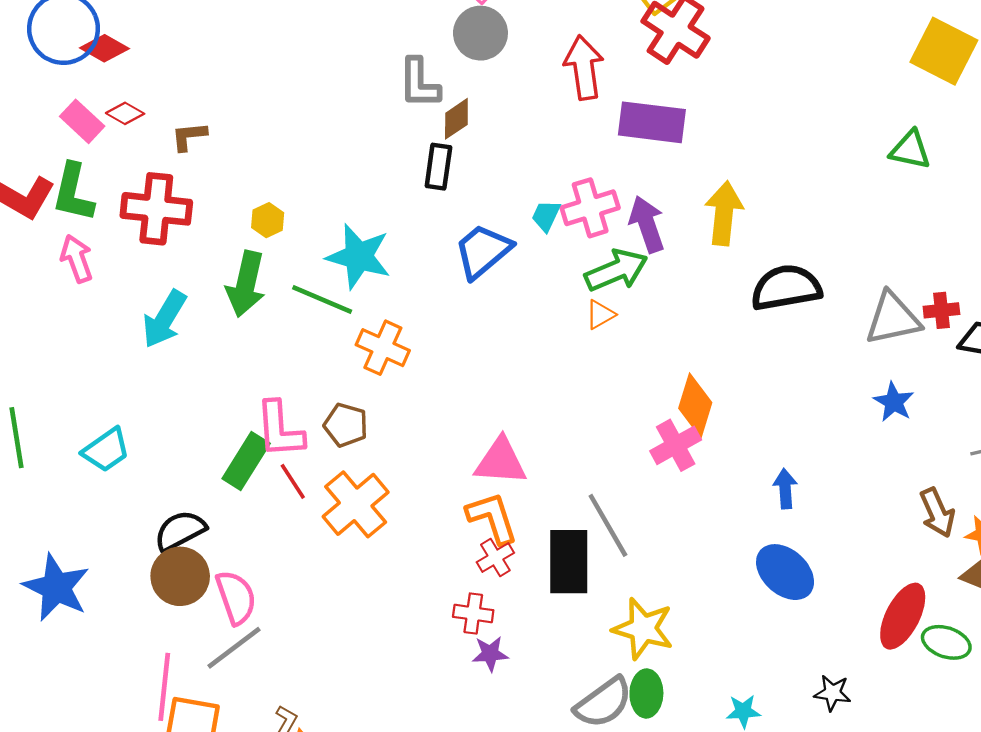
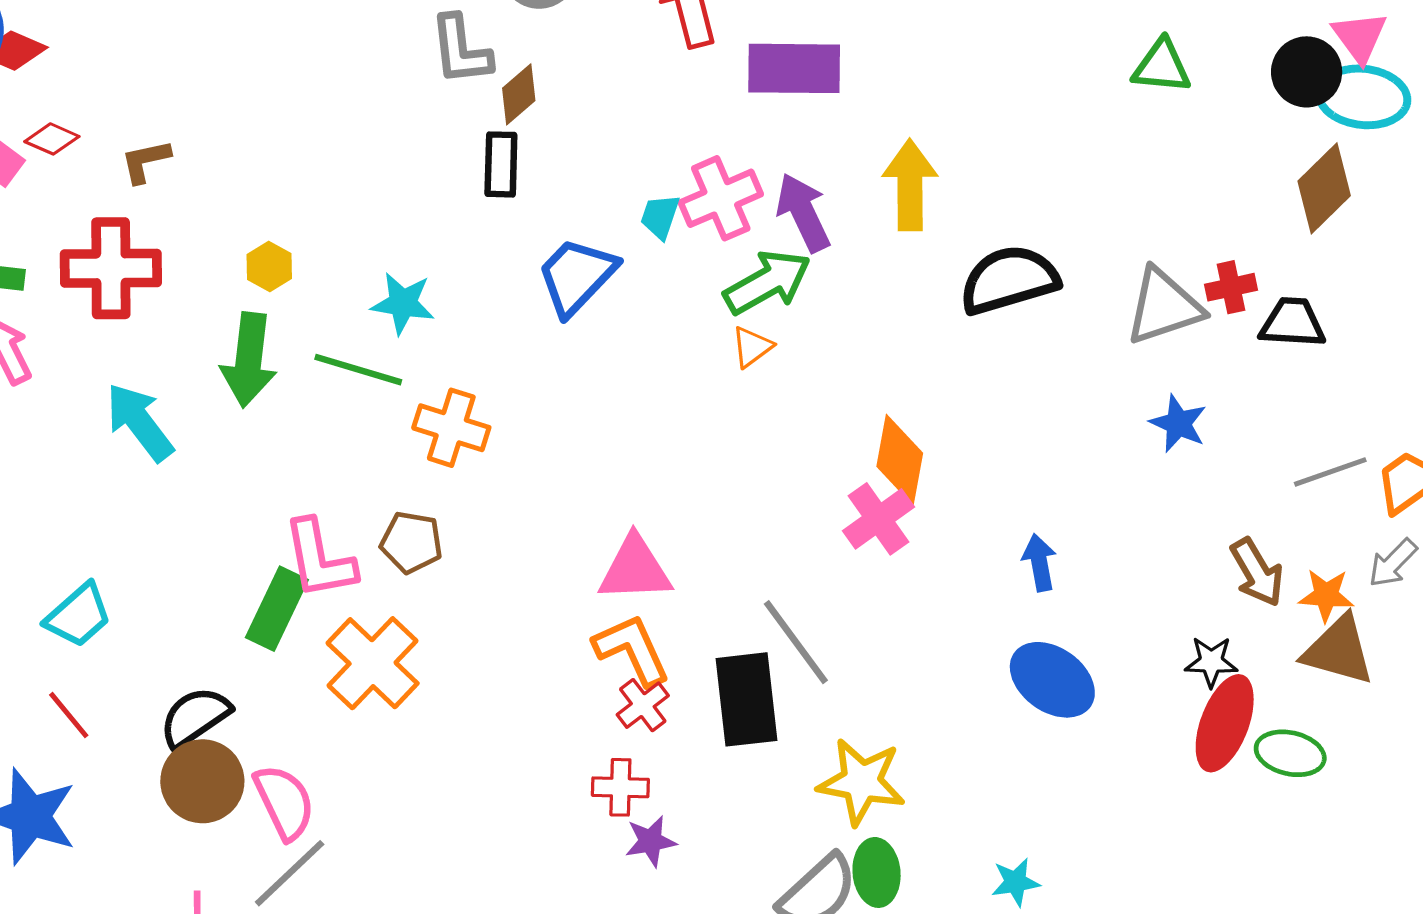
cyan star: (359, 256) -> (403, 303), size x0.7
cyan arrow: (164, 319) -> (140, 422), turned 118
red line: (293, 481) -> (69, 715), moved
orange cross: (356, 504) -> (373, 663), moved
black star: (832, 693) -> (1211, 662), moved

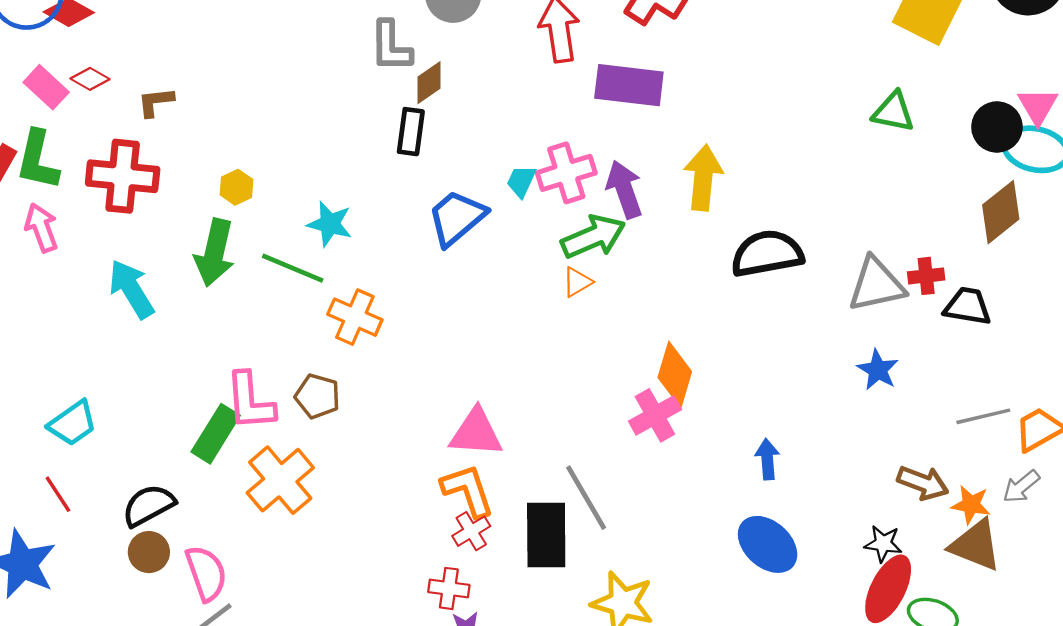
brown arrow: (1257, 572) -> (923, 483), turned -45
brown circle: (202, 781) -> (149, 552), size x0.7

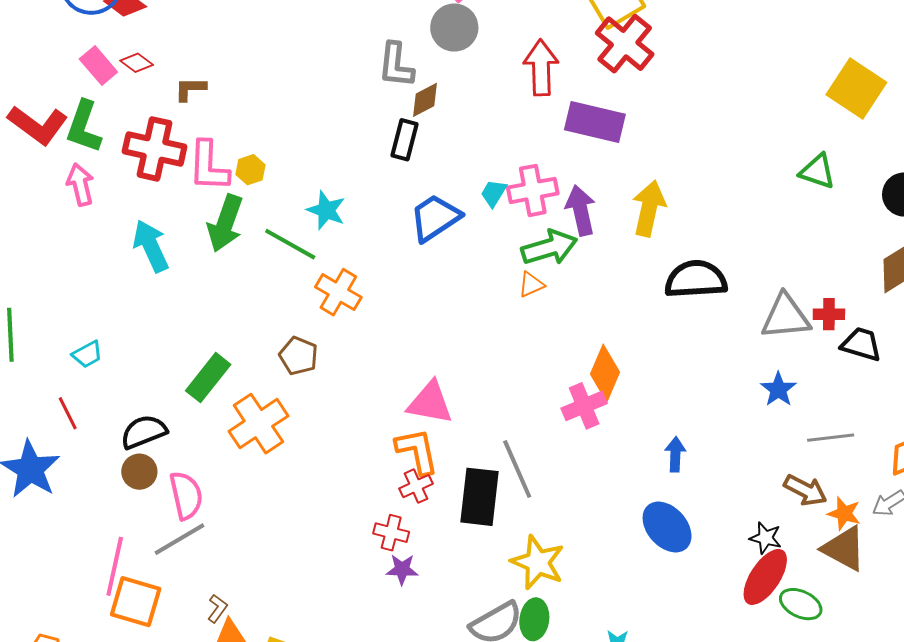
pink L-shape: (250, 401) -> (209, 166), moved
gray line: (983, 416) -> (831, 438), moved
cyan trapezoid: (73, 423) -> (87, 354), size x0.7

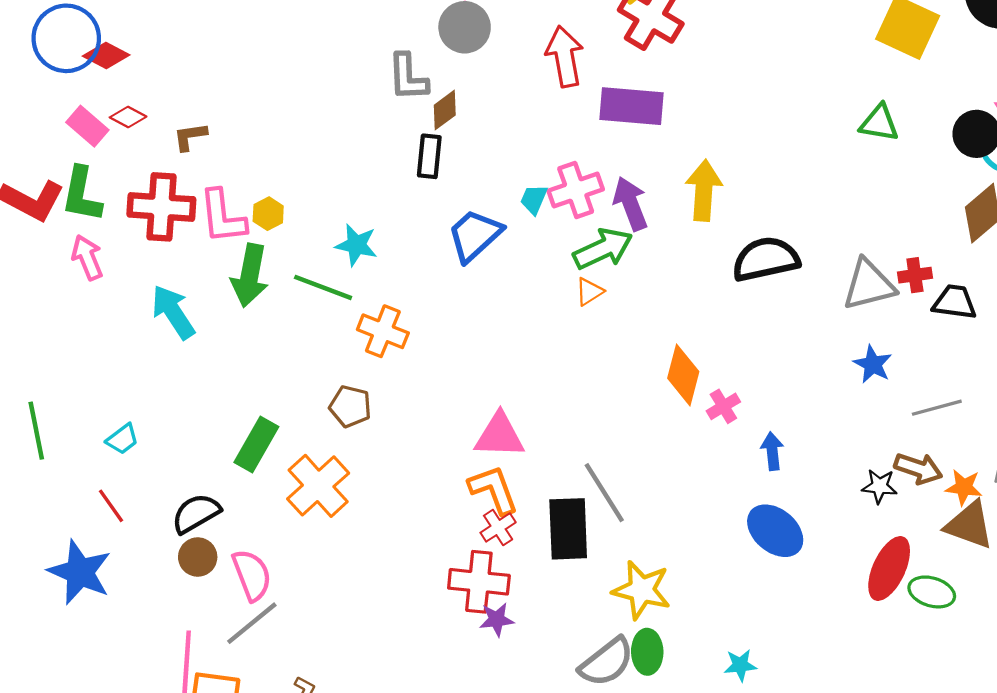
pink cross: (584, 406) -> (723, 406), moved, size x0.7
red cross: (391, 533) -> (479, 582), size x1.6
black star: (766, 538) -> (879, 486), moved

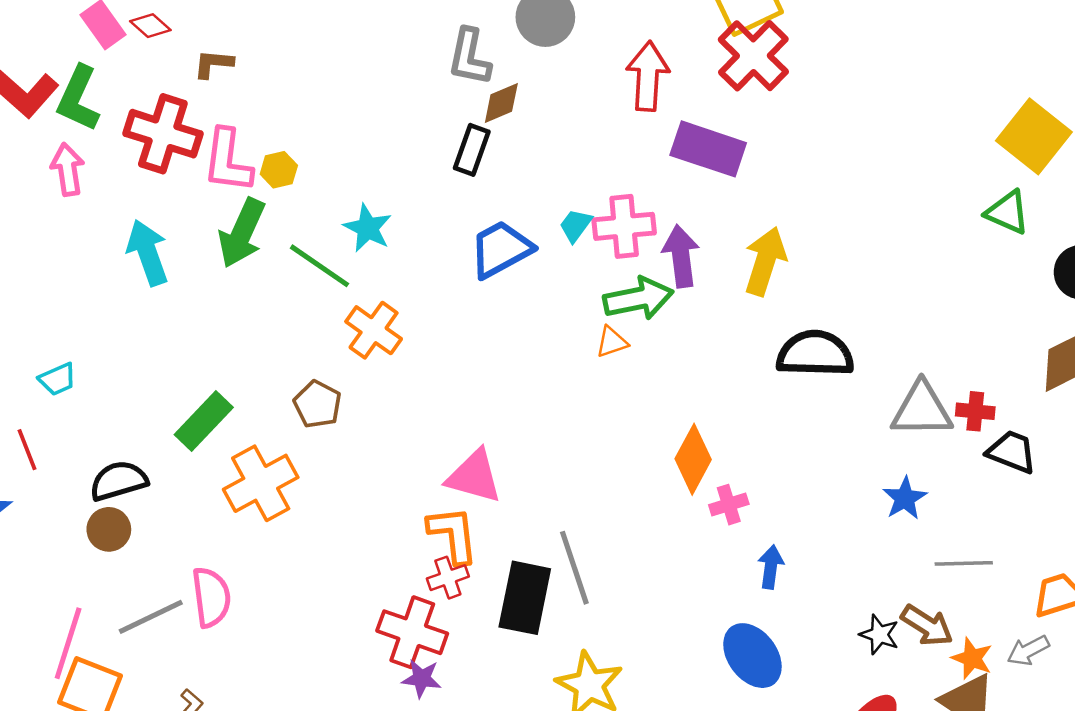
green triangle: (879, 123) -> (1007, 212), moved
pink semicircle: (252, 575) -> (211, 597), moved

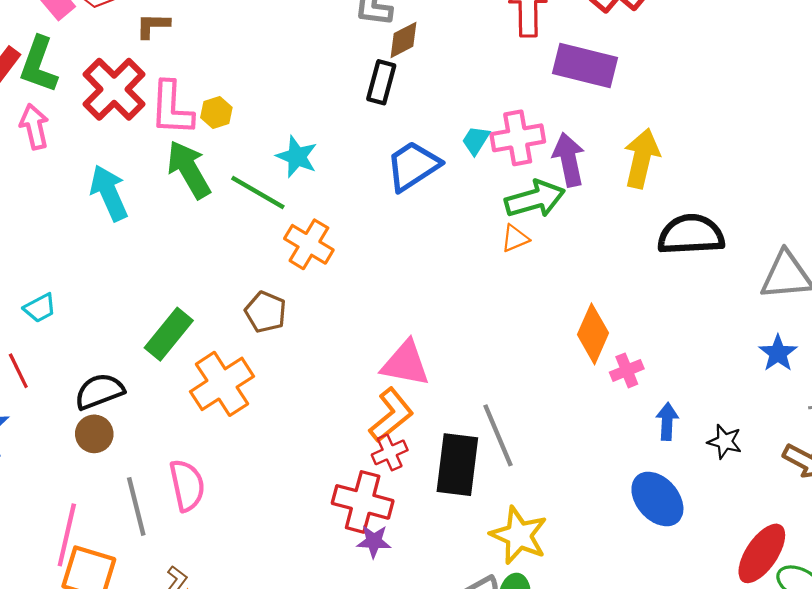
red cross: (163, 134) -> (114, 89), turned 32
green arrow: (242, 233) -> (189, 169), turned 130
orange L-shape: (453, 535) -> (391, 415), turned 62
gray line: (151, 617) -> (136, 506), turned -74
black star: (879, 635) -> (725, 442), moved

